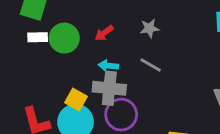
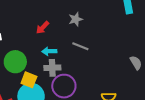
green circle: (64, 38) -> (15, 62), moved
gray cross: (109, 88) -> (52, 68), size x0.7

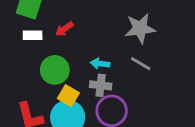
gray star: (76, 19) -> (140, 28), size x1.6
red arrow: (43, 28) -> (64, 29), moved

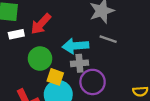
red arrow: (64, 29) -> (41, 24), size x1.5
cyan arrow: (100, 64) -> (75, 46), size x1.6

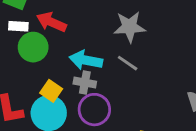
red arrow: (41, 24) -> (51, 22), turned 55
green circle: (40, 59) -> (33, 47), moved

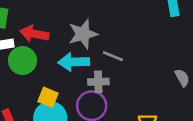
gray star: (129, 27) -> (83, 34), moved
gray cross: (85, 83) -> (98, 82), moved

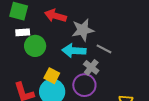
red arrow: (34, 34) -> (55, 16), moved
gray cross: (98, 82) -> (91, 67), turned 35

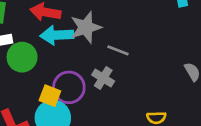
cyan arrow: (74, 51) -> (57, 35), moved
purple circle: (84, 85) -> (69, 87), moved

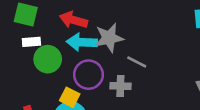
gray cross: (103, 78) -> (120, 86), turned -36
purple circle: (69, 87) -> (88, 75), moved

